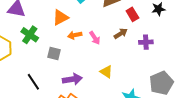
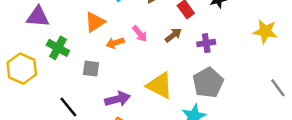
pink arrow: (95, 38) -> (140, 34), moved
yellow triangle: (106, 72) -> (160, 85), size x1.6
gray pentagon: (161, 83) -> (208, 83), moved

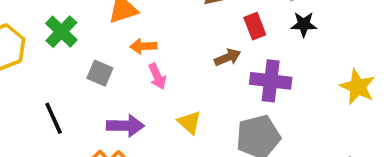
pink arrow: (140, 34) -> (157, 76), moved
purple cross: (206, 43) -> (271, 81), size x1.5
yellow triangle: (160, 85) -> (189, 122), size x0.6

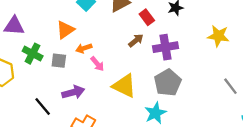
gray square: (100, 73) -> (59, 61), moved
yellow triangle: (189, 122) -> (124, 86), size x1.6
purple arrow: (125, 126) -> (73, 92), moved

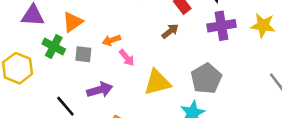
orange triangle: (65, 30) -> (73, 22), moved
purple cross: (166, 47) -> (221, 26), moved
yellow triangle: (124, 86) -> (157, 82), turned -40

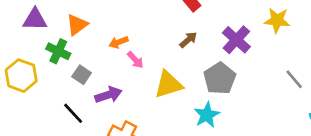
purple cross: (221, 26) -> (236, 40), moved, turned -36
brown arrow: (170, 31) -> (188, 40), moved
gray square: (83, 54) -> (82, 75), moved, turned 30

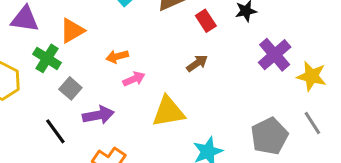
yellow star: (277, 20) -> (312, 76), moved
purple cross: (236, 40) -> (275, 55), moved
pink arrow: (135, 60) -> (134, 79), turned -78
gray pentagon: (220, 78) -> (269, 136), moved

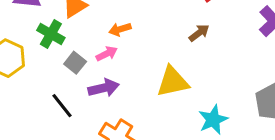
pink arrow: (134, 79) -> (107, 54), moved

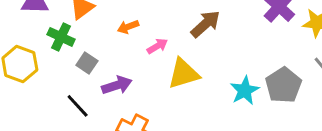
brown arrow: (199, 33) -> (205, 24), size x1.5
pink arrow: (107, 54) -> (157, 46), moved
cyan star: (213, 120) -> (245, 91), moved

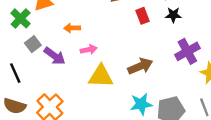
brown arrow: (205, 24) -> (140, 66), moved
purple arrow: (117, 85) -> (55, 56), moved, turned 35

